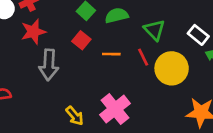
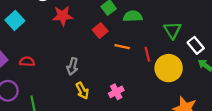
green triangle: (154, 30) -> (172, 30), moved
gray arrow: (49, 65) -> (72, 66), moved, size x0.7
pink cross: (115, 109) -> (116, 92), size x0.6

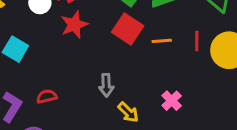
red square: (100, 31) -> (128, 29), size x1.5
red line: (147, 54) -> (197, 41), turned 32

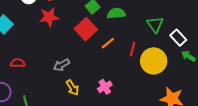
orange line: (162, 41) -> (108, 43), turned -48
gray arrow: (106, 85) -> (61, 65), turned 49

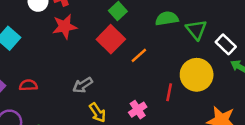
green semicircle: (116, 13) -> (167, 19), moved
red line: (133, 49) -> (169, 92), moved

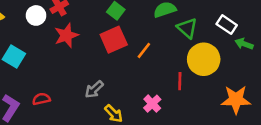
green triangle: (196, 30) -> (187, 28), moved
red square: (111, 39) -> (114, 40), turned 32

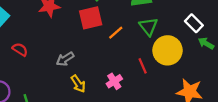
green triangle: (187, 28) -> (148, 27), moved
red line: (180, 81) -> (143, 66), turned -35
red semicircle: (41, 99) -> (20, 49), moved, turned 35

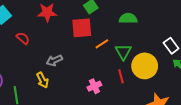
green triangle: (148, 27) -> (123, 52), moved
red semicircle: (20, 49) -> (23, 38), moved
yellow arrow: (78, 84) -> (42, 80), moved

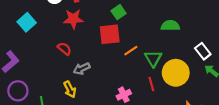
green semicircle: (128, 18) -> (170, 26), moved
red semicircle: (23, 38) -> (64, 49), moved

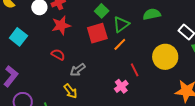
green triangle: (153, 58) -> (121, 24), moved, turned 36
red line: (151, 84) -> (135, 70), moved

